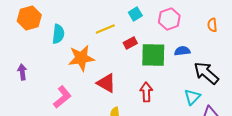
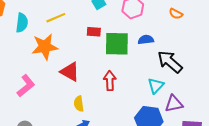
orange semicircle: (212, 25) -> (176, 14), turned -56
yellow line: (105, 29) -> (56, 18), moved
red rectangle: (130, 43) -> (94, 32), turned 32

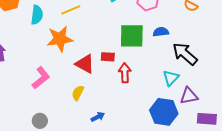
red rectangle: (94, 32) -> (108, 57), moved
yellow semicircle: (79, 104) -> (78, 93), moved, turned 35

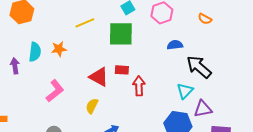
cyan semicircle: (37, 15) -> (35, 52), moved
green square: (132, 36) -> (121, 34), moved
orange star: (60, 39) -> (59, 49), moved, size x0.6

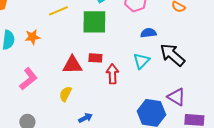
red triangle: (99, 77) -> (72, 65), turned -30
cyan triangle: (185, 91) -> (141, 61), moved
purple triangle: (203, 109) -> (176, 97), turned 42

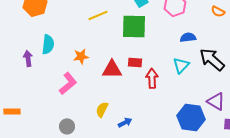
orange star: (32, 37) -> (81, 56), moved
yellow semicircle: (65, 94) -> (102, 109), moved

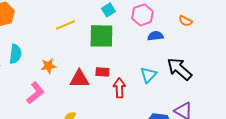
blue semicircle: (188, 37) -> (155, 36), moved

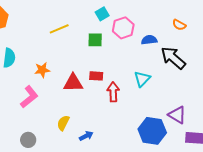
pink hexagon: (142, 15) -> (123, 28), moved
green square: (101, 36) -> (95, 40), size x0.6
black arrow: (179, 69) -> (173, 58), moved

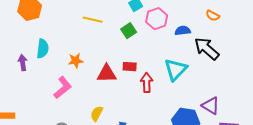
yellow line: (59, 29) -> (93, 20), turned 36
green square: (95, 40) -> (129, 31), turned -35
cyan triangle: (142, 79) -> (176, 70), size x1.4

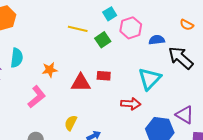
yellow line: (93, 20) -> (78, 29), moved
red arrow: (147, 83) -> (131, 104), moved, turned 96

